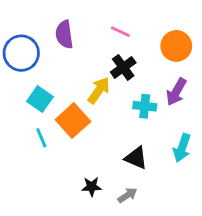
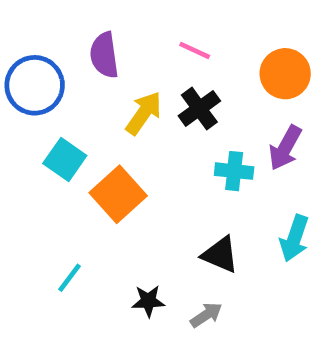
yellow arrow: (99, 90) -> (144, 113), moved
cyan line: (41, 138) -> (69, 278), moved, turned 60

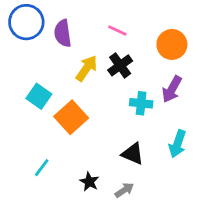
blue circle: (35, 85) -> (26, 22), moved
black star: (148, 301) -> (89, 182), turned 30

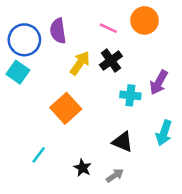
blue circle: (26, 22) -> (24, 40), moved
orange circle: (172, 44) -> (145, 20), moved
cyan square: (39, 96) -> (18, 72), moved

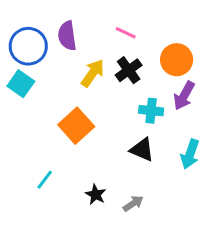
orange circle: (145, 20) -> (177, 60), moved
black triangle: (123, 142) -> (142, 150), moved

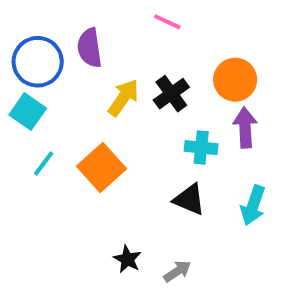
pink line: (126, 33) -> (167, 22), moved
purple arrow: (184, 96) -> (245, 128), turned 148
cyan line: (45, 180) -> (44, 163), moved

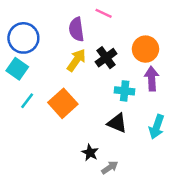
purple semicircle: (90, 48) -> (76, 29), moved
black star: (127, 259) -> (90, 153), moved

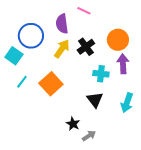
blue circle: (23, 38) -> (31, 36), moved
black triangle: (117, 123) -> (95, 100), turned 30

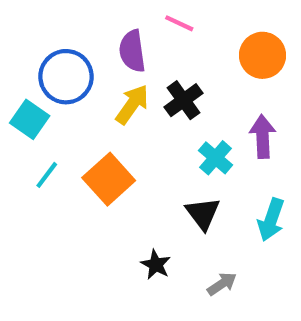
orange circle: (118, 40) -> (263, 55), moved
cyan cross: (101, 74) -> (216, 158), turned 35
gray arrow: (89, 136) -> (222, 284), moved

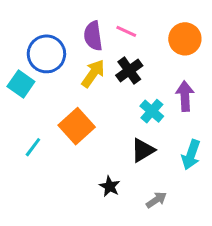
pink line: (179, 23) -> (126, 31), moved
cyan line: (47, 175) -> (33, 147), moved
black triangle: (203, 213) -> (143, 150), turned 36

